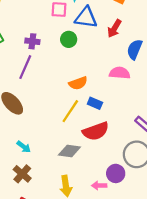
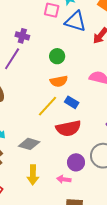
green circle: (69, 39) -> (57, 56), moved
gray diamond: (69, 151) -> (29, 144), moved
purple circle: (116, 173) -> (76, 162), moved

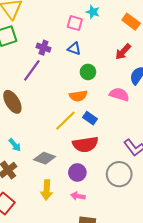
blue triangle: (75, 21) -> (74, 49), moved, size x0.6
green circle: (57, 56) -> (88, 72), moved
purple circle: (76, 162) -> (77, 172), moved

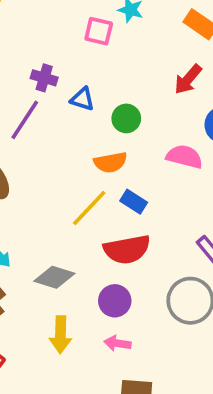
blue triangle: (74, 49) -> (82, 99), moved

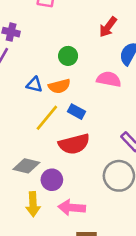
blue triangle: (82, 99) -> (34, 85), moved
purple circle: (115, 301) -> (52, 180), moved
pink arrow: (117, 343) -> (72, 208), size x1.5

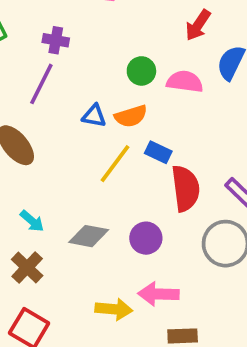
pink semicircle: (109, 79) -> (185, 82), moved
red semicircle: (74, 144) -> (185, 188), moved, turned -80
purple circle: (52, 180) -> (146, 238), moved
yellow arrow: (33, 204) -> (114, 309), moved, turned -80

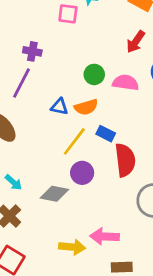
purple circle: (146, 238) -> (82, 173), moved

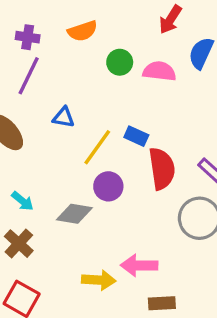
purple cross: (32, 51) -> (28, 37), moved
blue triangle: (59, 107) -> (64, 117), moved
orange semicircle: (86, 107) -> (82, 31), moved

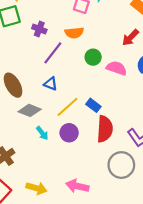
purple line: (29, 76) -> (53, 53), moved
cyan arrow: (22, 201) -> (42, 133), moved
gray diamond: (74, 214) -> (30, 110), moved
yellow arrow: (99, 280) -> (36, 188), moved

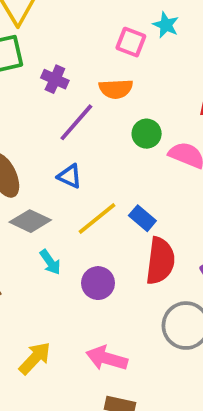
purple circle: (69, 133) -> (98, 283), moved
yellow arrow: (36, 188) -> (35, 358), turned -66

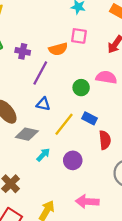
pink square: (131, 42) -> (79, 36), moved
green circle: (147, 134) -> (81, 88), moved
red semicircle: (160, 261) -> (105, 140), size x0.7
cyan arrow: (50, 262) -> (43, 155), turned -88

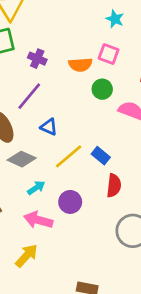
purple line: (40, 73) -> (29, 96), moved
green circle: (81, 88) -> (102, 89), moved
pink arrow: (87, 202) -> (38, 220), moved

